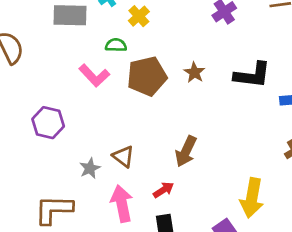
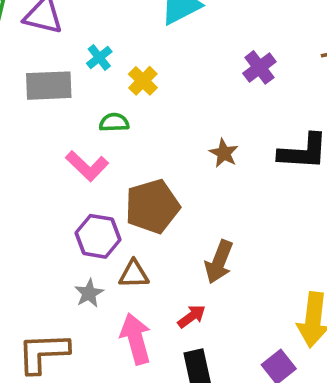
brown pentagon: (147, 76) -> (152, 206), moved
purple hexagon: (48, 123) -> (98, 236), moved
brown triangle: (123, 156) -> (134, 274), turned -35

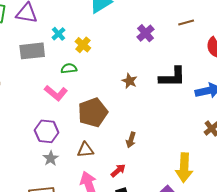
purple hexagon: (98, 236) -> (47, 131), moved
brown arrow: (219, 262) -> (131, 140), size x0.7
gray star: (89, 293) -> (51, 158), moved

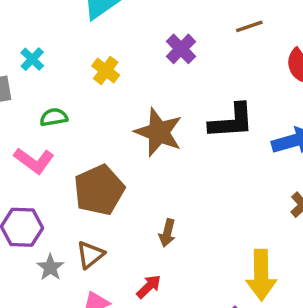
yellow cross: (83, 45) -> (106, 70), moved
brown star: (129, 81) -> (159, 132), size x1.8
brown triangle: (85, 150) -> (90, 255), turned -30
gray star: (51, 158) -> (50, 267), moved

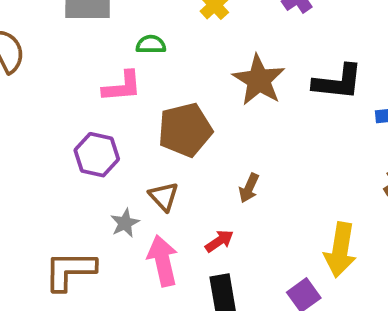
pink L-shape: (34, 161) -> (122, 87), turned -51
brown triangle: (90, 255) -> (164, 196), turned -44
gray star: (50, 267) -> (125, 223), moved

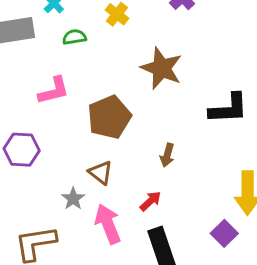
green semicircle: (151, 44) -> (74, 37), moved
black L-shape: (338, 82) -> (229, 109), moved
purple hexagon: (97, 155) -> (22, 150), moved

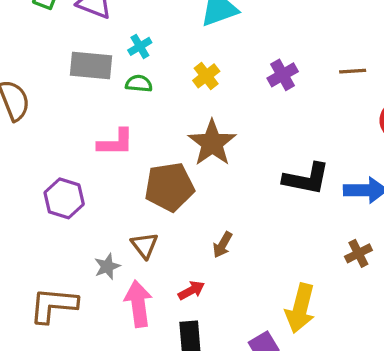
green semicircle: (74, 37) -> (139, 84), moved
brown star: (161, 68) -> (212, 143), moved
black L-shape: (229, 109) -> (306, 179), moved

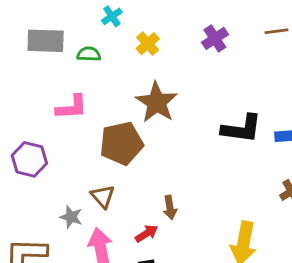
cyan cross: (140, 46) -> (112, 16), moved
brown arrow: (223, 245) -> (170, 208), moved, turned -35
gray star: (107, 266) -> (71, 217), turned -30

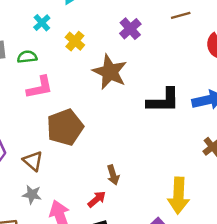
brown star: (157, 102) -> (110, 72), moved
pink L-shape: (72, 107) -> (40, 87), moved
brown triangle: (103, 196) -> (33, 161), moved

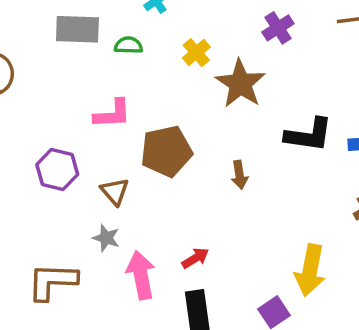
yellow cross: (75, 41) -> (196, 53), moved
pink L-shape: (40, 87) -> (112, 114), moved
brown arrow: (113, 175) -> (239, 175), moved

